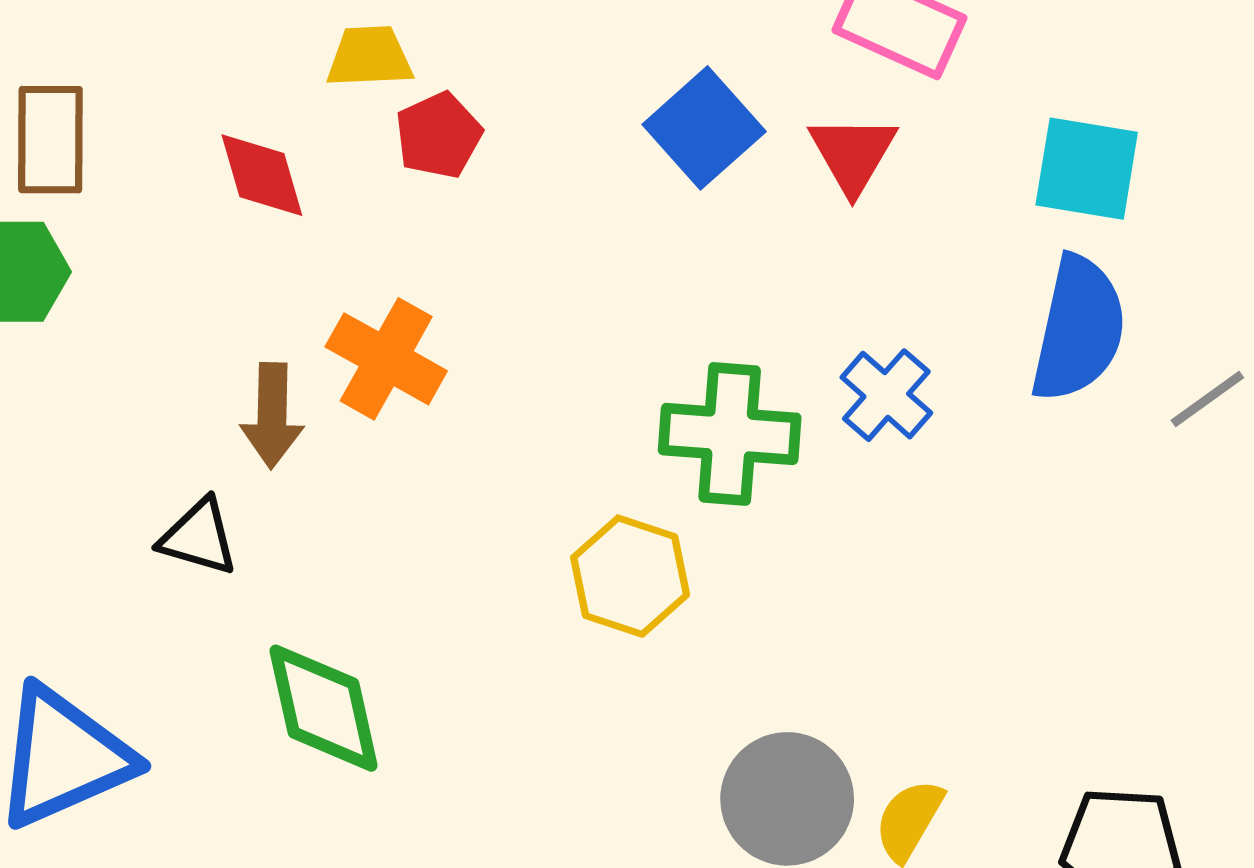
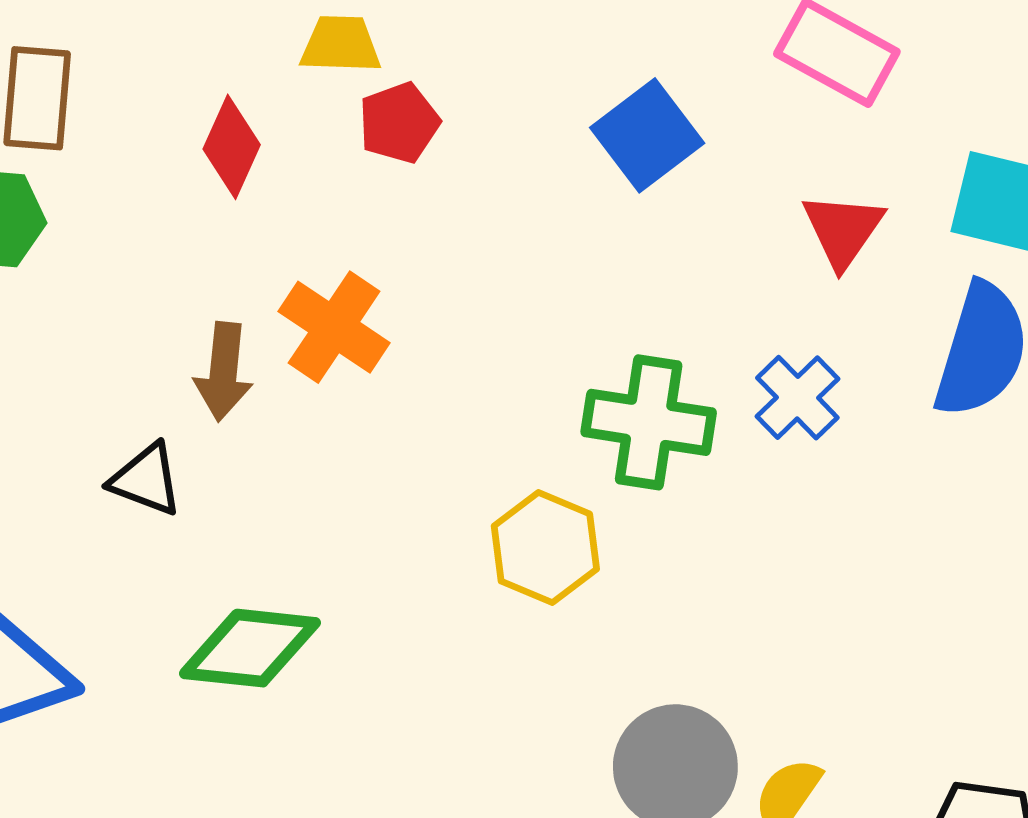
red triangle: (853, 154) -> (843, 230), moved
red diamond: (262, 175) -> (232, 147), turned 36
green diamond: (323, 708) -> (250, 648), turned -76

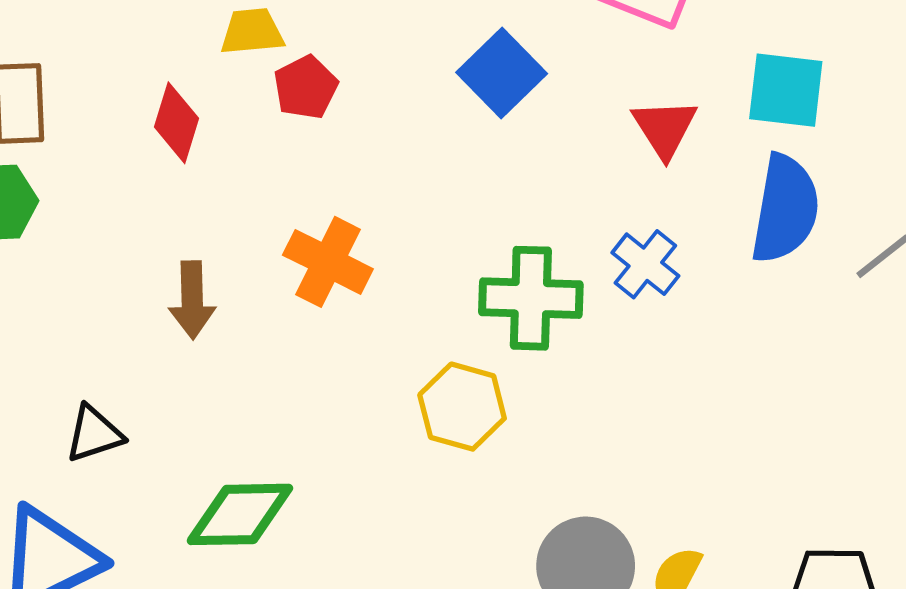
orange cross: (334, 327) -> (328, 262), moved
black triangle: (146, 480) -> (94, 434), moved, turned -32

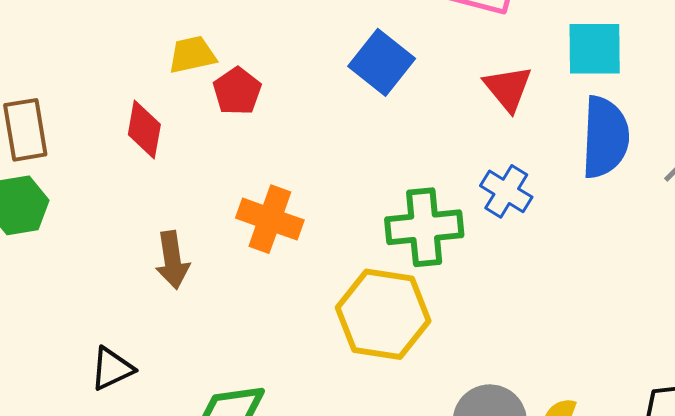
yellow hexagon: (462, 407) -> (383, 314), size x1.4

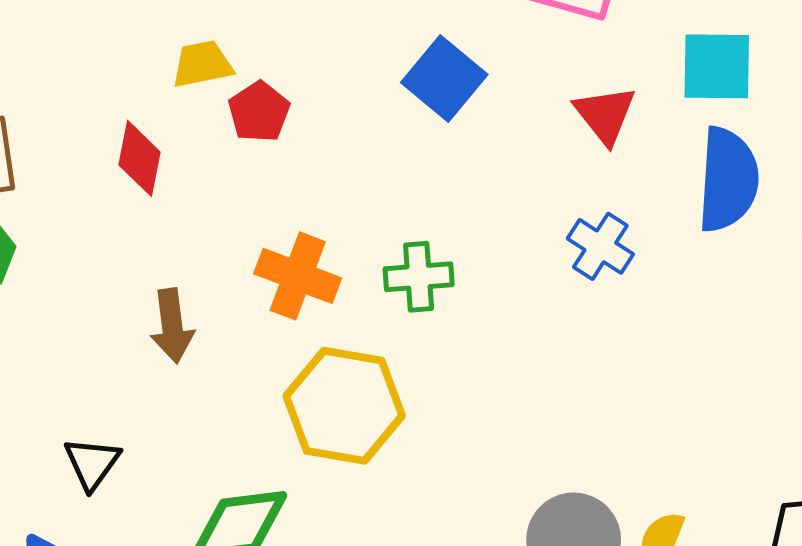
green cross: (424, 227) -> (419, 277), moved, size x0.7
yellow hexagon: (383, 314) -> (344, 406), moved
black triangle: (112, 369) -> (92, 463), turned -30

